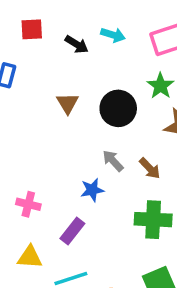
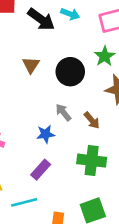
black arrow: (77, 44) -> (41, 19), size x1.5
purple rectangle: (72, 231) -> (41, 170), moved

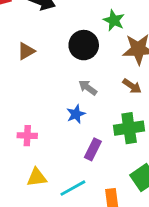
brown triangle: (31, 65) -> (26, 51), moved, turned 42
brown arrow: (92, 120) -> (132, 86), moved
purple rectangle: (41, 170) -> (93, 149), moved

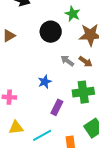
gray arrow: (88, 88) -> (67, 61), moved

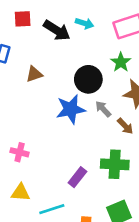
gray arrow: (67, 61) -> (103, 109), moved
blue star: (45, 82) -> (71, 109), moved, size x1.6

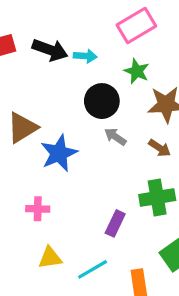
cyan arrow: (85, 23) -> (85, 56), moved
brown triangle: (34, 74) -> (22, 128), moved, size x1.5
blue star: (71, 109) -> (59, 153), moved
gray arrow: (103, 109) -> (115, 137), moved

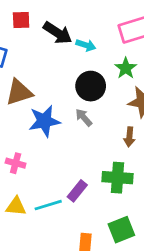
gray arrow: (115, 137) -> (84, 117), moved
brown arrow: (160, 148) -> (129, 137), turned 48
cyan line: (93, 269) -> (48, 205), moved

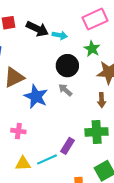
blue star: (44, 121) -> (36, 97), turned -30

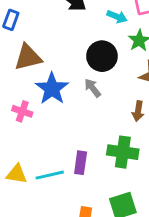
cyan arrow: (60, 35) -> (117, 17), moved
pink cross: (18, 131) -> (22, 111), moved
purple rectangle: (68, 146) -> (81, 163), turned -35

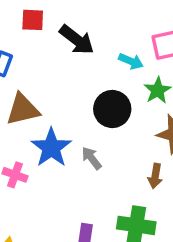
gray arrow: (93, 88) -> (92, 158), moved

